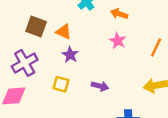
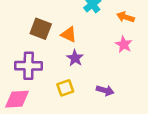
purple cross: (25, 63) -> (29, 66), turned 30
yellow square: (61, 84) -> (65, 88), turned -35

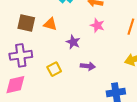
purple star: (75, 58) -> (73, 42), moved

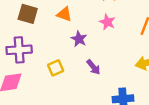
orange triangle: (50, 24) -> (64, 14), moved
purple arrow: (88, 66) -> (93, 67), turned 40

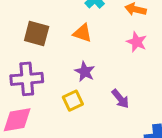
purple star: (79, 39) -> (85, 72), moved

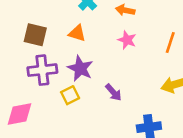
purple star: (85, 72) -> (80, 68), size x1.4
purple cross: (27, 79) -> (42, 70), moved

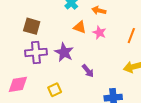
orange triangle: (77, 33) -> (80, 27), moved
yellow square: (70, 95) -> (55, 90), moved

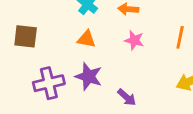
brown square: (32, 26) -> (26, 36), moved
orange triangle: (80, 27) -> (86, 39), moved

